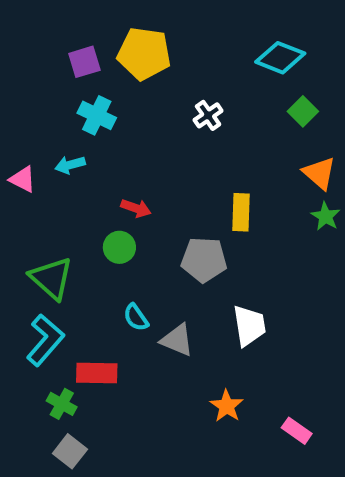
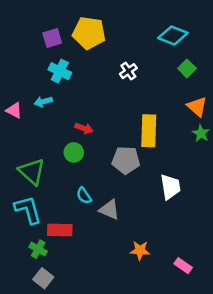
yellow rectangle: (241, 212) -> (149, 131), size x1.4
white trapezoid: (249, 326) -> (170, 187), moved
cyan L-shape: (45, 340) -> (28, 210), turned -56
orange star: (227, 406) -> (140, 250), turned -30

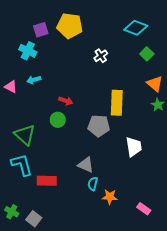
cyan cross: (60, 71) -> (28, 51), moved
cyan semicircle: (84, 196) -> (93, 184), moved, turned 48
green cross: (38, 249) -> (12, 212), moved

